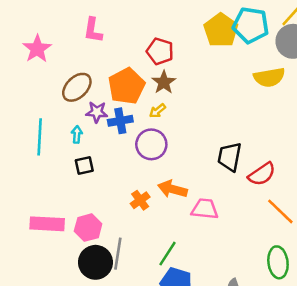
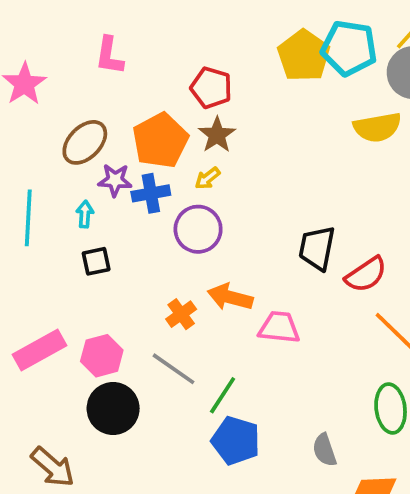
pink rectangle: (47, 224) -> (40, 350), turned -32
gray line: (118, 254) -> (174, 369), moved, turned -64

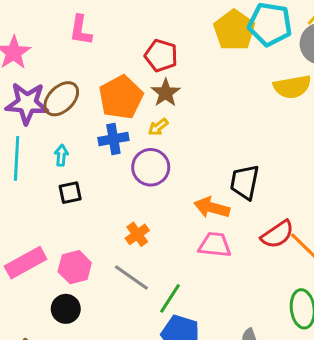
purple star: (115, 180) -> (27, 103), moved, size x1.6
red semicircle: (366, 274) -> (277, 234), moved
orange arrow: (230, 297) -> (212, 208), moved
black circle: (113, 408) -> (66, 309), moved, size x0.7

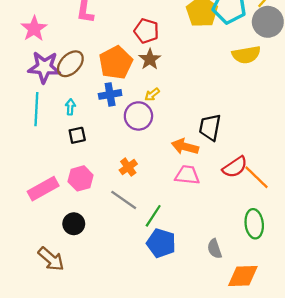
yellow arrow: (158, 127) -> (152, 94), moved
pink hexagon: (75, 267) -> (81, 178), moved

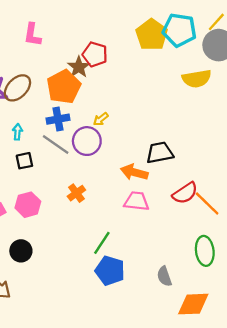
brown star: (150, 59) -> (79, 67), moved
black trapezoid: (210, 127) -> (160, 153), turned 68
gray line: (124, 200) -> (56, 145), moved

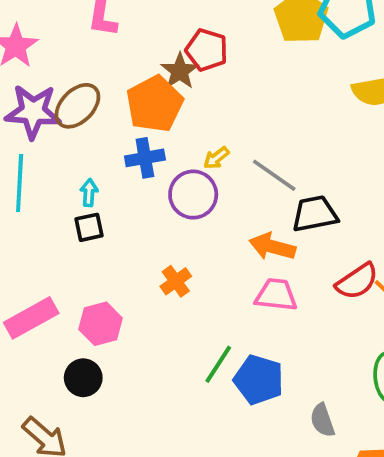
cyan arrow: (17, 132) -> (89, 193), moved
gray line: (56, 145) -> (274, 175), moved
pink hexagon: (28, 205) -> (101, 324), moved
blue pentagon: (110, 271) -> (259, 380), moved

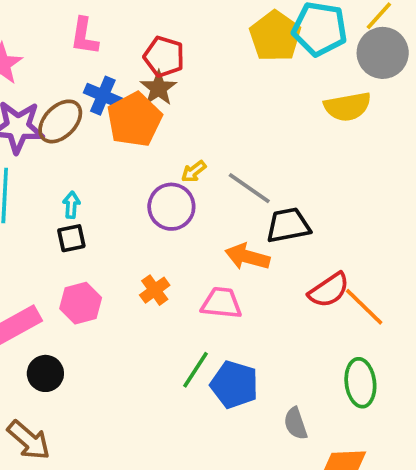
red pentagon: (207, 50) -> (164, 57), moved
blue cross: (145, 158) -> (103, 96), moved, turned 33
pink trapezoid: (276, 295) -> (221, 303), moved
pink hexagon: (101, 324) -> (81, 303), moved
black circle: (83, 378) -> (45, 373), moved

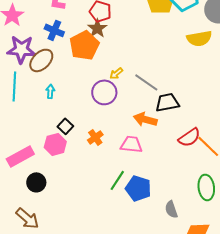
blue cross: (103, 96) -> (54, 30), moved
brown ellipse: (60, 121) -> (41, 60), moved
black square: (71, 238) -> (65, 126), moved, turned -35

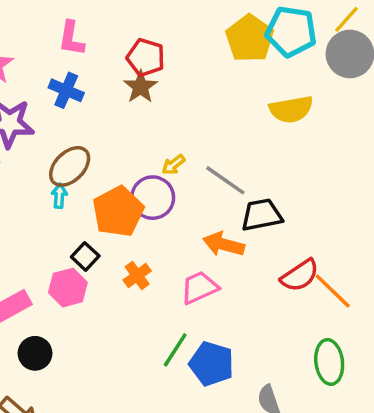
yellow semicircle: (199, 38) -> (291, 109), moved
orange pentagon: (84, 45) -> (118, 211), moved
brown ellipse: (41, 60) -> (70, 166), moved
pink trapezoid: (131, 144) -> (199, 288), turned -30

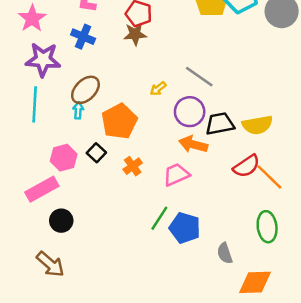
brown star: (141, 87) -> (135, 34), turned 30
yellow semicircle: (291, 109) -> (257, 125), moved
gray line: (225, 180) -> (199, 77), moved
purple circle: (153, 198) -> (190, 112), moved
pink hexagon: (68, 288) -> (64, 158), moved

